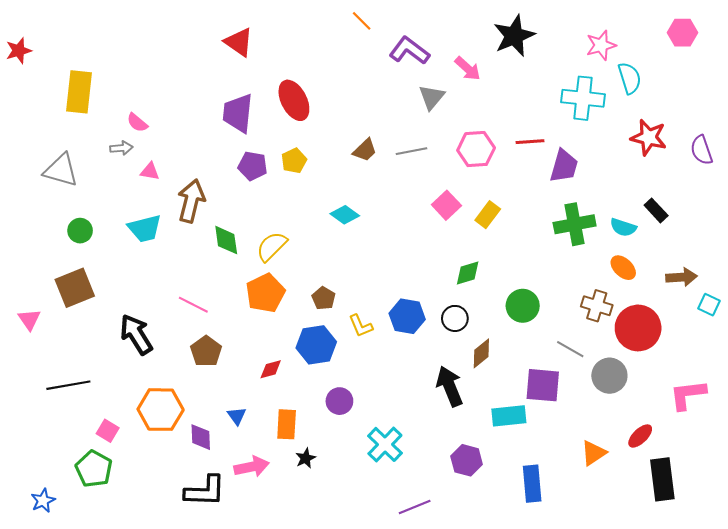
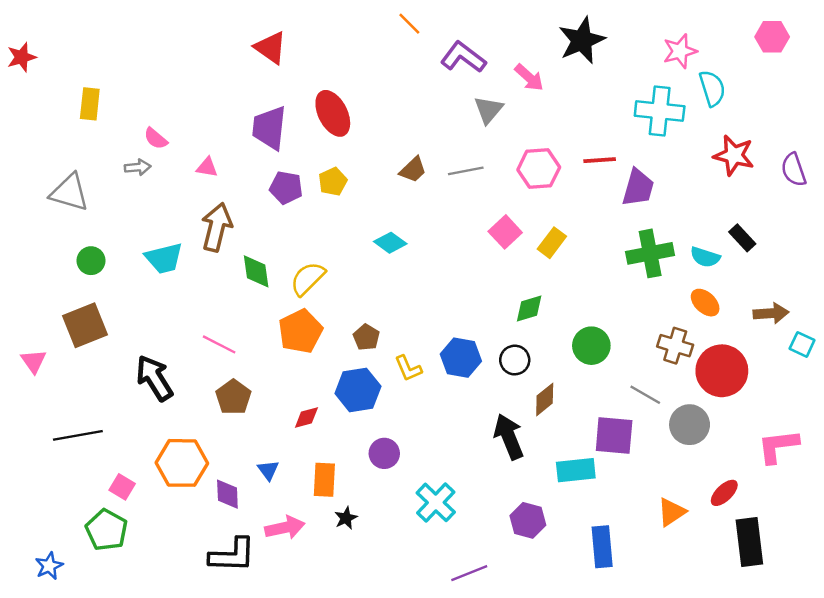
yellow rectangle: (79, 92) -> (90, 104), size x0.7
pink triangle: (150, 171) -> (207, 167), moved

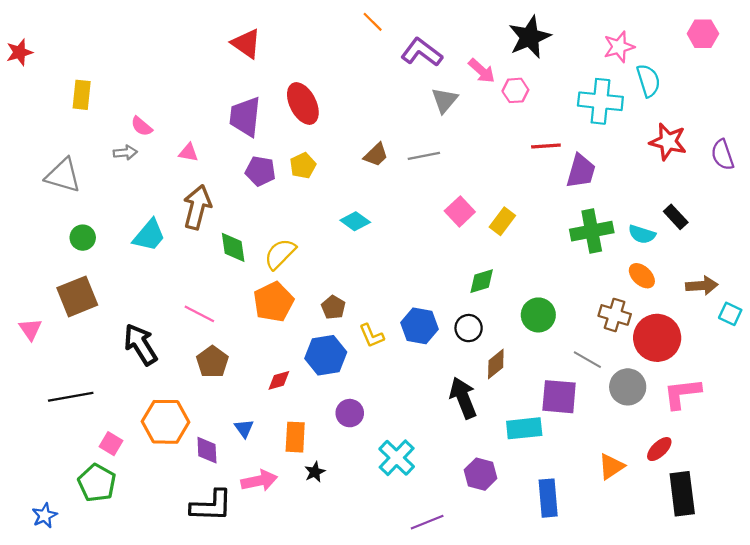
pink hexagon: (539, 168) -> (515, 90), moved, size x0.7
cyan trapezoid: (164, 258) -> (149, 235), turned -36
pink L-shape: (778, 446) -> (682, 393), moved

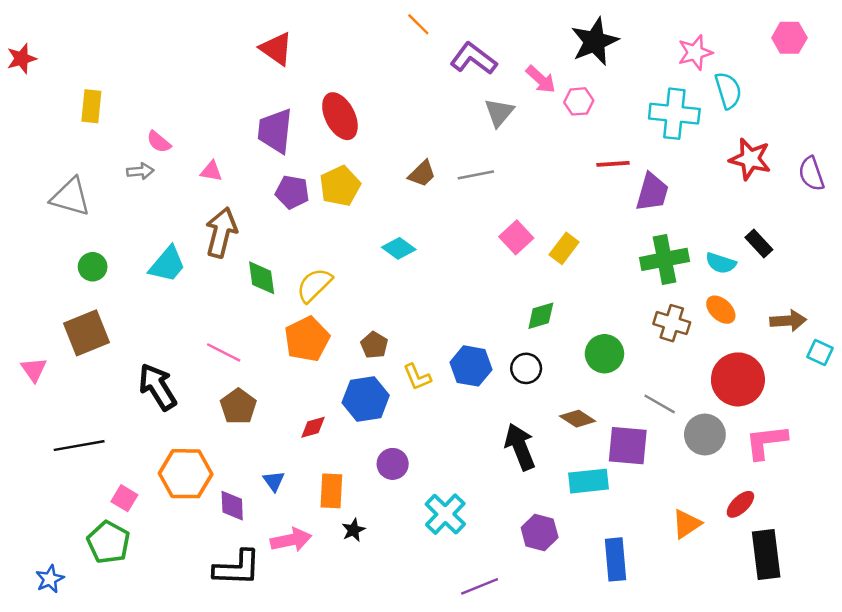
yellow pentagon: (303, 166) -> (340, 186), size x1.4
brown cross: (615, 315) -> (672, 323), moved
brown diamond: (496, 364) -> (578, 419), moved, turned 72

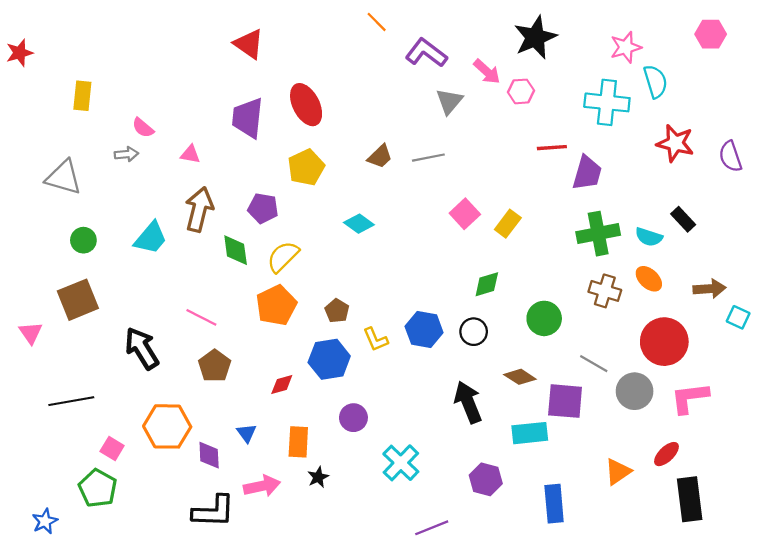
purple pentagon: (292, 192) -> (263, 208), moved

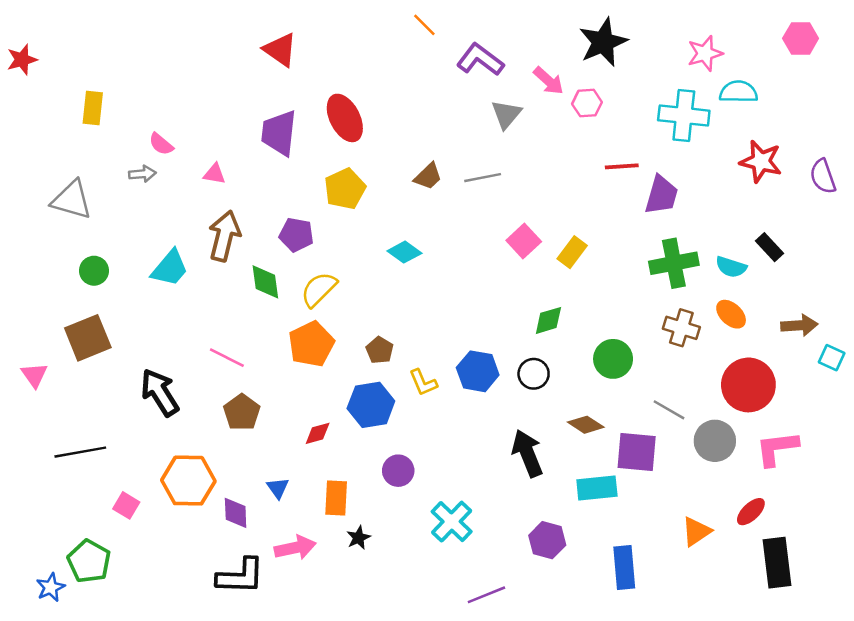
cyan semicircle: (655, 81) -> (738, 92), turned -72
green pentagon: (98, 488) -> (89, 561), moved

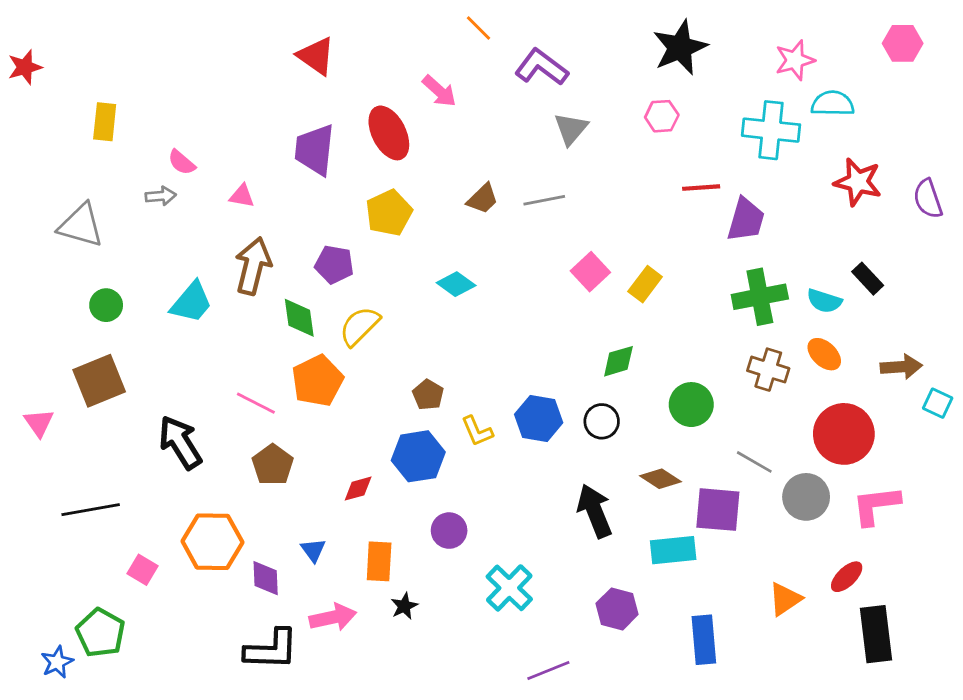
pink arrow: (548, 81) -> (439, 91), moved
orange pentagon: (311, 344) -> (317, 381), moved

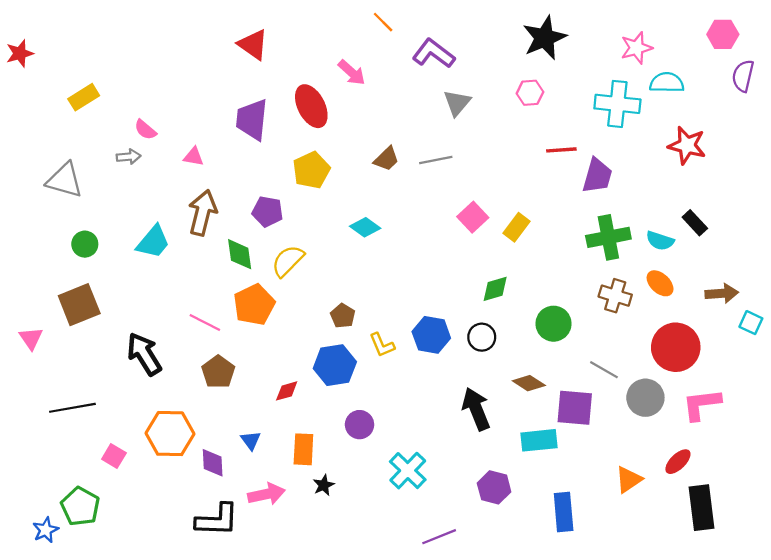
yellow rectangle: (105, 122) -> (84, 97), turned 52
purple semicircle: (928, 199) -> (743, 76), moved, turned 32

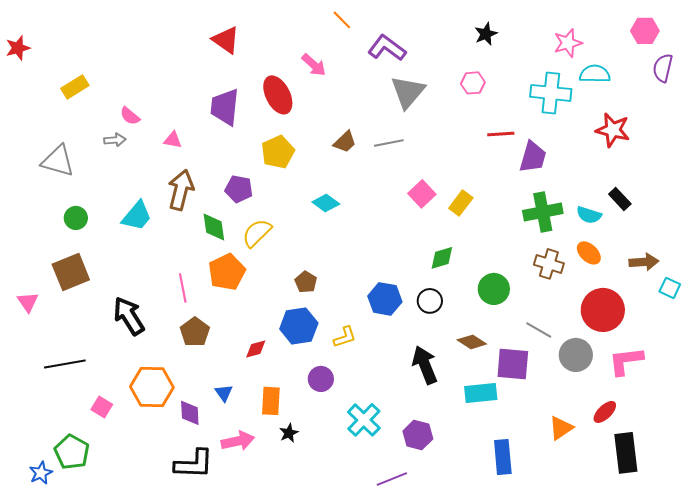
black star: (545, 38) -> (486, 34), size x0.6
gray triangle: (457, 103) -> (408, 92), size x1.4
pink line: (205, 323) -> (183, 288), turned 52
yellow L-shape: (382, 345) -> (345, 337), moved, turned -85
purple hexagon: (494, 487) -> (418, 435), moved

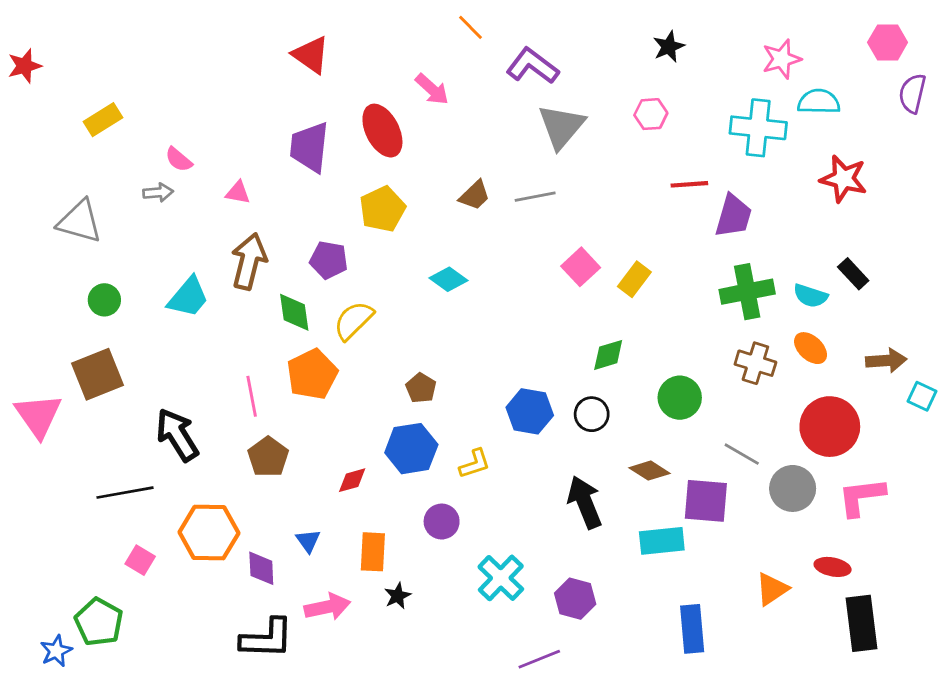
pink triangle: (28, 302) -> (38, 416), size x1.6
black line: (65, 364) -> (125, 493), moved
red ellipse: (605, 412) -> (833, 567), turned 55

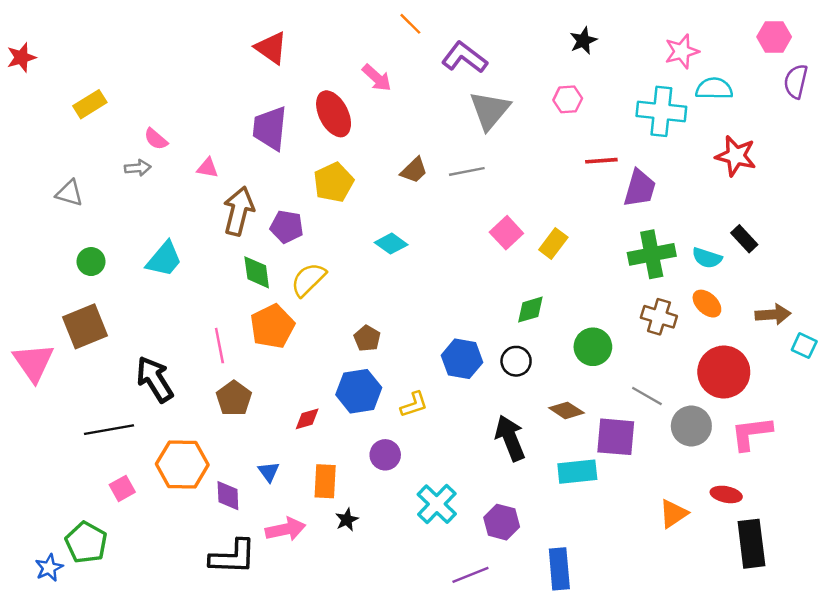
gray triangle: (80, 221) -> (69, 193), size x0.7
brown arrow: (249, 261) -> (239, 211), moved
pink square: (140, 560) -> (122, 488), turned 30
blue rectangle: (692, 629) -> (559, 569), moved

